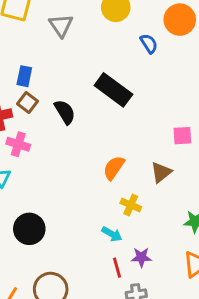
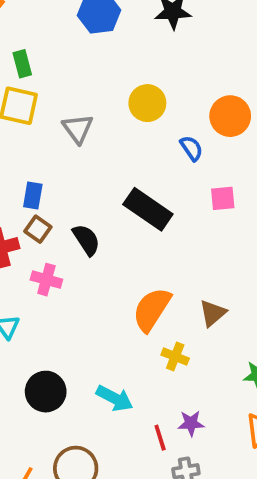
pink square: (182, 136) -> (223, 198), moved
pink cross: (18, 144) -> (46, 280), moved
orange semicircle: (114, 168) -> (152, 309), size x1.4
cyan arrow: (112, 234) -> (115, 398), moved, size x1.4

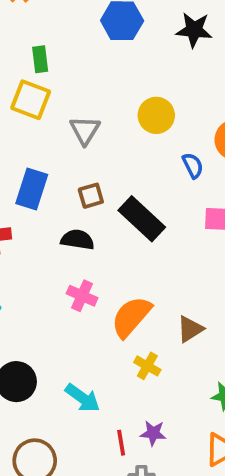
blue rectangle: (33, 195) -> (32, 189), size x1.5
brown square: (38, 229) -> (91, 196), moved, turned 30
black semicircle: (86, 240) -> (77, 240), turned -56
pink cross: (46, 280) -> (82, 296), moved

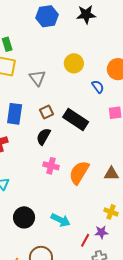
black semicircle: (77, 240) -> (43, 137), turned -60
brown triangle: (190, 329) -> (111, 174), turned 42
yellow cross: (147, 366) -> (111, 212), moved
red line: (121, 443) -> (85, 240), turned 48

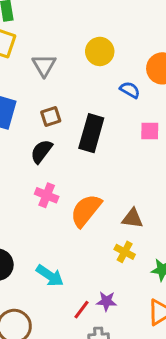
blue semicircle: (98, 87) -> (130, 90), turned -32
black rectangle: (76, 120) -> (91, 133), turned 65
yellow cross: (111, 212) -> (125, 252), moved

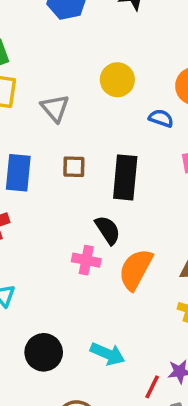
brown square: (51, 116) -> (74, 167), turned 30
black semicircle: (41, 151) -> (108, 230), moved, turned 120

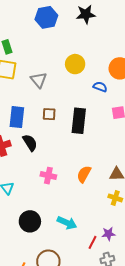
black semicircle: (108, 230) -> (30, 143), moved
pink cross: (86, 260) -> (48, 176), moved
orange semicircle: (136, 269) -> (84, 174), size x0.7

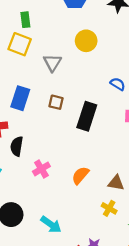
yellow circle: (75, 64) -> (86, 41), moved
black semicircle: (30, 143) -> (17, 146), moved, turned -150
pink cross: (48, 176) -> (41, 169), turned 35

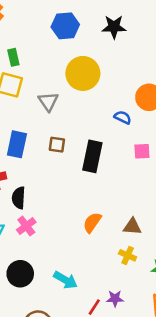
yellow circle: (86, 41) -> (83, 73), size x1.4
pink cross: (41, 169) -> (26, 226), moved

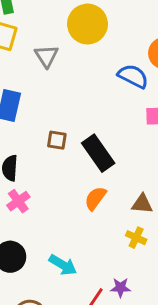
blue semicircle: (123, 117) -> (133, 76), size x1.5
brown square: (57, 145) -> (57, 140), moved
black rectangle: (92, 156) -> (98, 153), moved, turned -48

